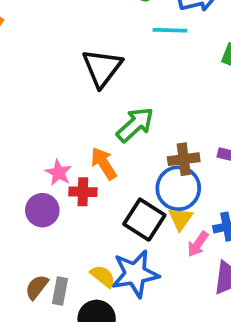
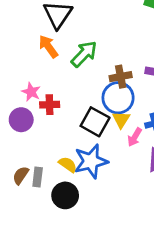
orange arrow: (104, 163) -> (48, 46), moved

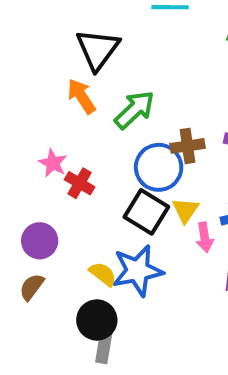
blue circle: (118, 98) -> (159, 167), moved
red cross: (50, 105) -> (80, 183), turned 30
purple circle: (21, 120) -> (40, 241), moved
pink arrow: (135, 137) -> (205, 237), turned -42
gray rectangle: (38, 177) -> (104, 348), moved

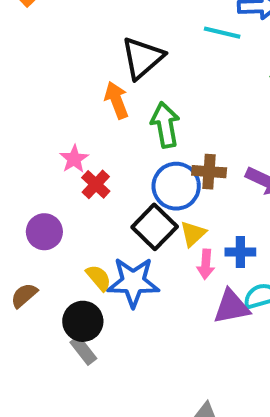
green arrow: (134, 110) -> (165, 125), turned -69
brown semicircle: (32, 287) -> (24, 295), moved
gray rectangle: (104, 348) -> (83, 350), turned -60

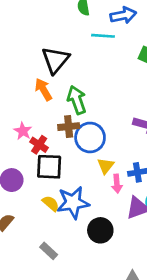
brown cross: (209, 172) -> (69, 127), moved
black square: (155, 227) -> (49, 167), moved, turned -32
black circle: (83, 321) -> (100, 230), moved

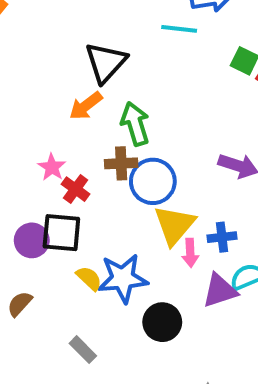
orange arrow: (43, 89) -> (86, 106), turned -100
yellow triangle: (106, 166) -> (174, 225), size x1.6
black square: (49, 167) -> (61, 233), moved

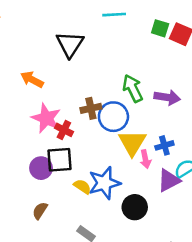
orange arrow: (86, 106) -> (32, 80), moved, turned 75
green arrow: (135, 124) -> (133, 88), moved
pink star: (52, 167) -> (46, 118), size x1.6

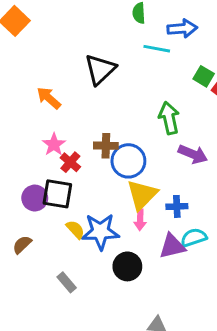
green arrow: (133, 88) -> (169, 118), moved
pink star: (46, 118) -> (54, 145), size x0.7
pink arrow: (145, 159) -> (140, 220), moved

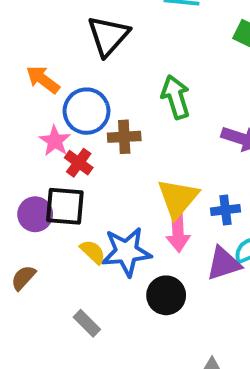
green arrow: (169, 118) -> (176, 97), moved
blue circle: (128, 161) -> (87, 111), moved
pink arrow: (140, 220) -> (178, 232), size x1.4

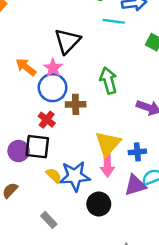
pink star: (55, 141) -> (53, 68), moved

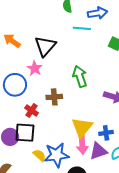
orange arrow: (26, 67) -> (12, 41), moved
blue circle: (53, 88) -> (15, 85), moved
purple triangle: (135, 185) -> (98, 151), moved

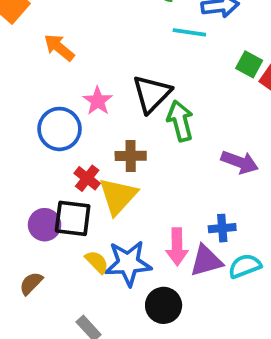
black triangle: (45, 46) -> (152, 94), moved
yellow triangle: (82, 127) -> (118, 196), moved

